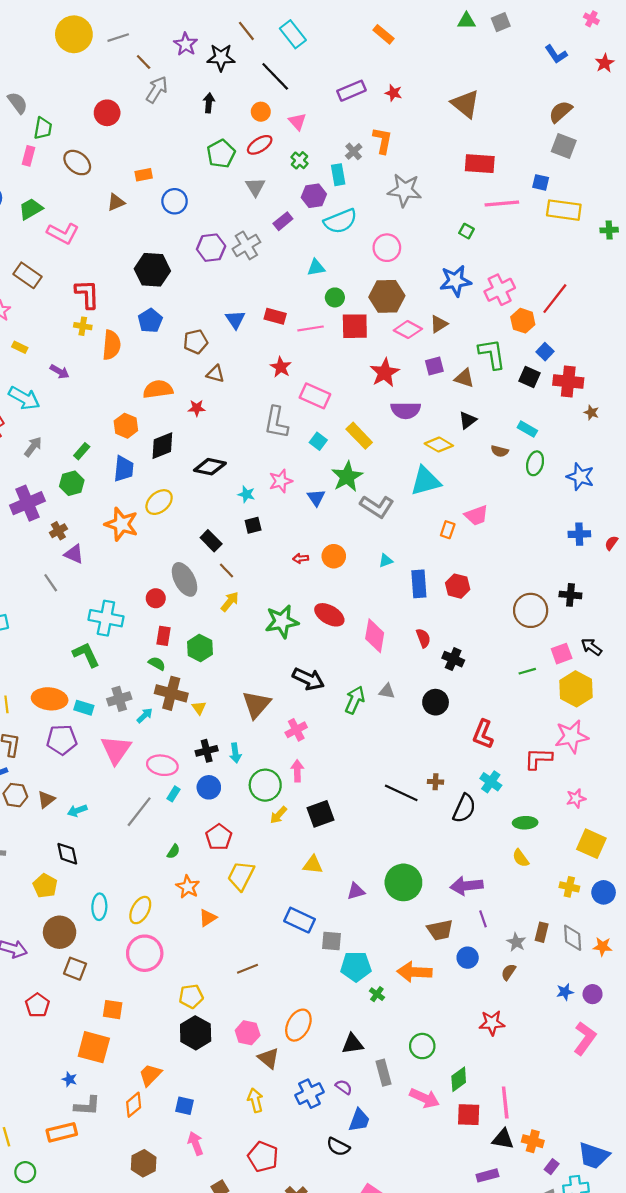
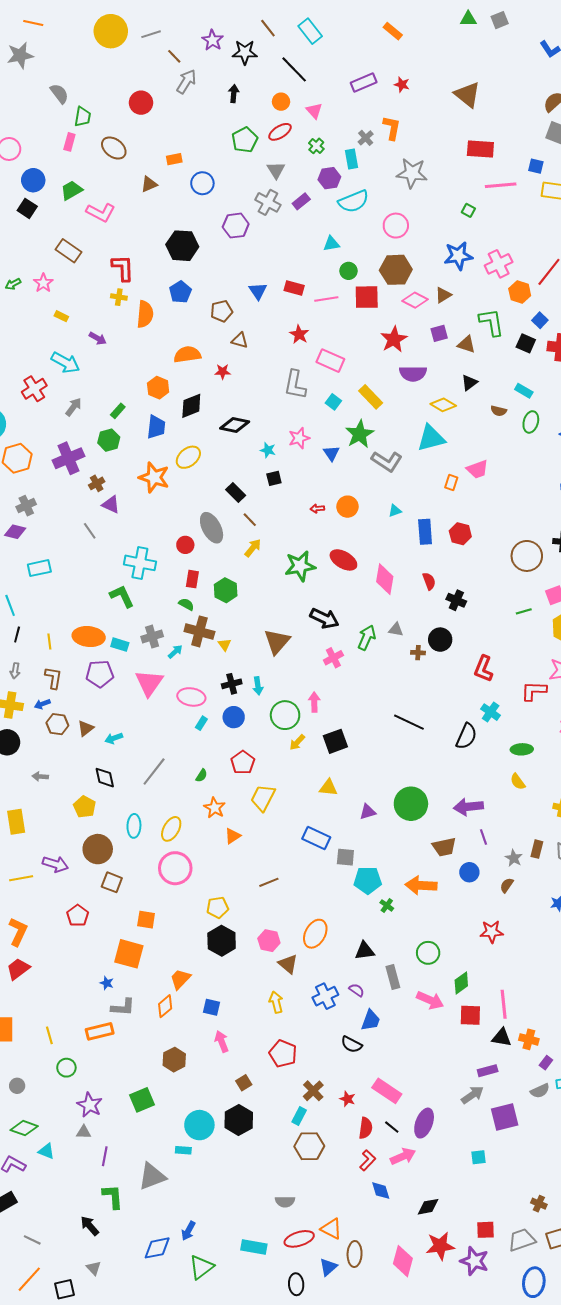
gray cross: (246, 245) -> (268, 202), moved, turned -30
pink cross: (296, 730) -> (333, 658), moved
brown cross: (436, 782) -> (418, 653), moved
gray line: (139, 812) -> (154, 772), moved

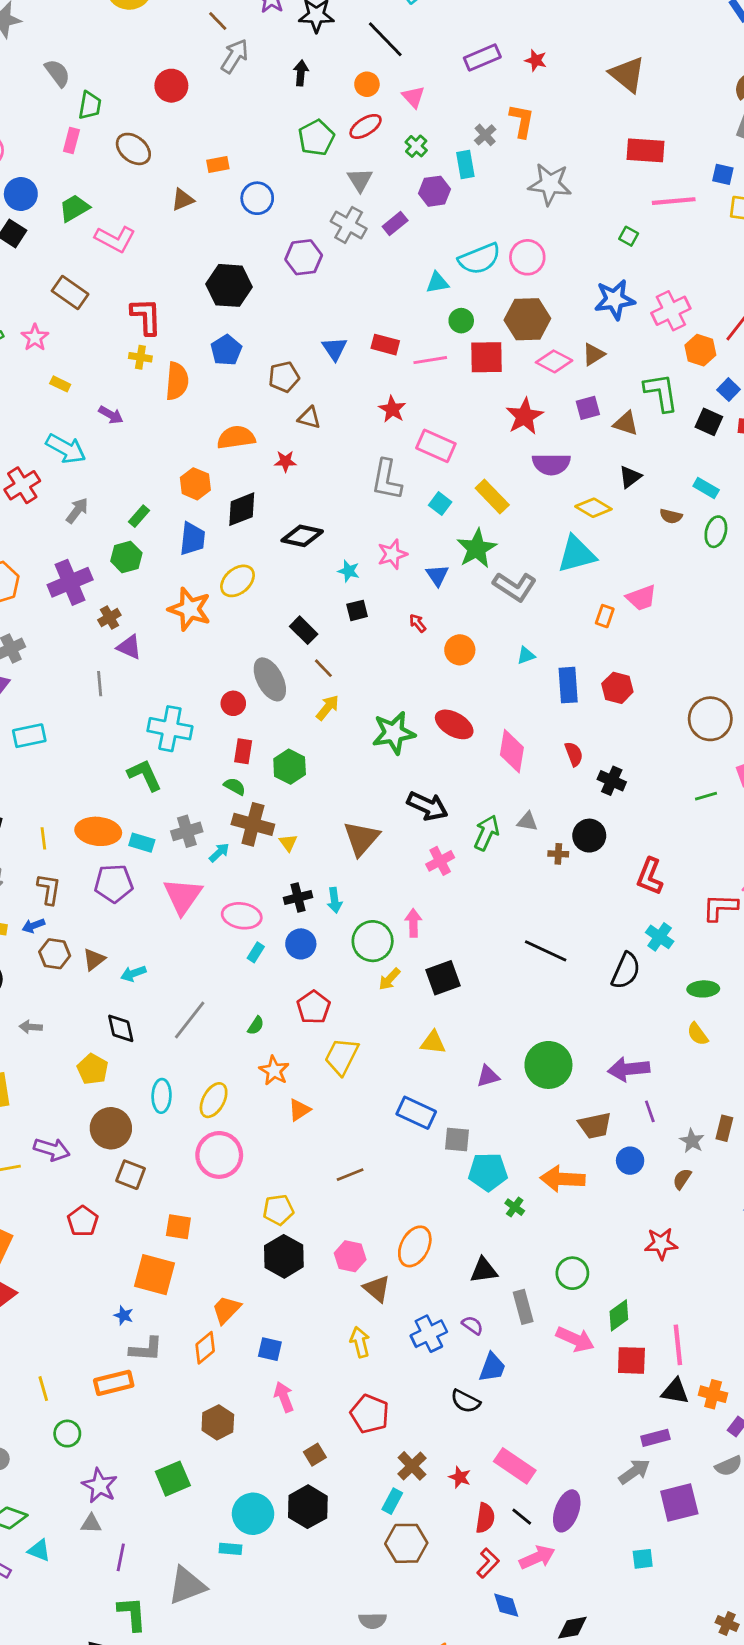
cyan semicircle: (354, 201) -> (480, 259), moved
red arrow: (317, 509) -> (418, 623), moved, turned 56
gray line: (90, 531) -> (100, 684), turned 30

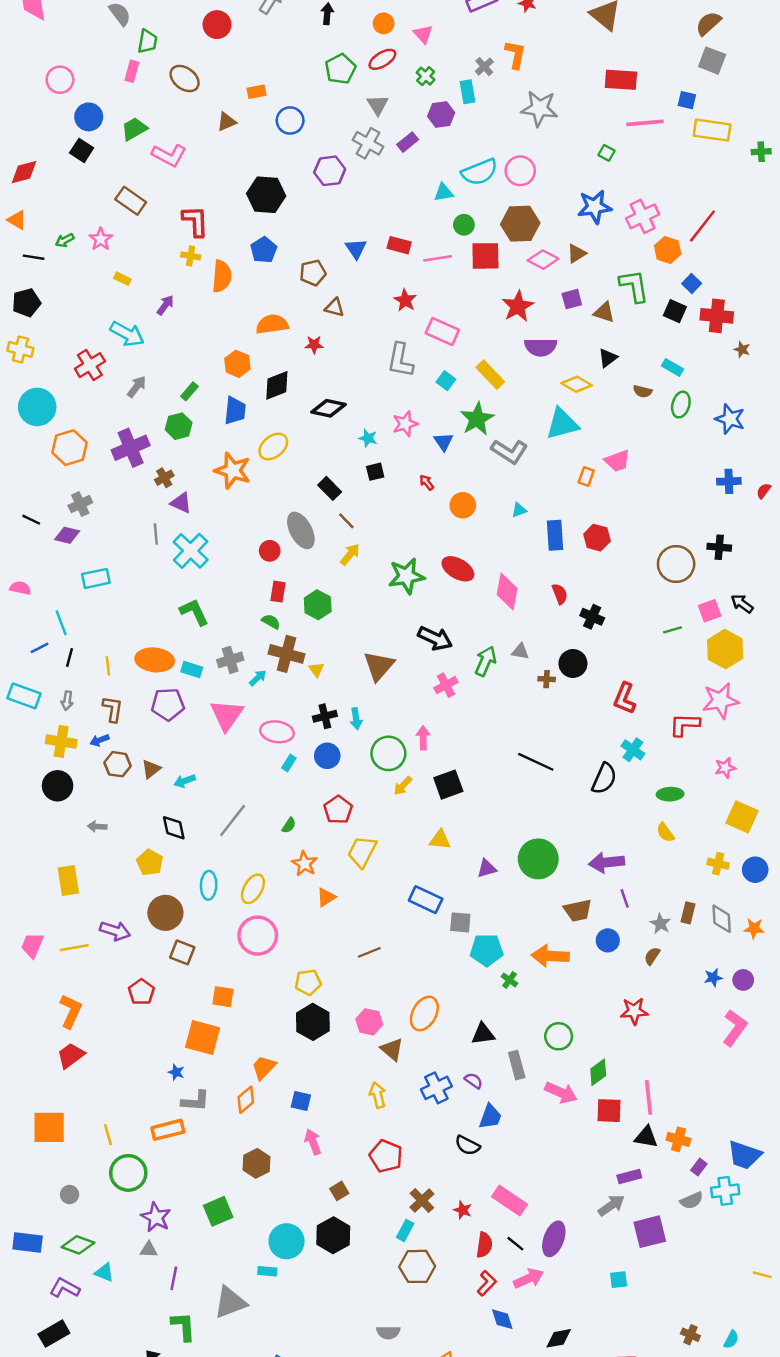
purple arrow: (111, 415) -> (165, 305), turned -84
cyan cross: (170, 729) -> (191, 551), moved, turned 33
green circle: (67, 1434) -> (128, 1173), size x1.6

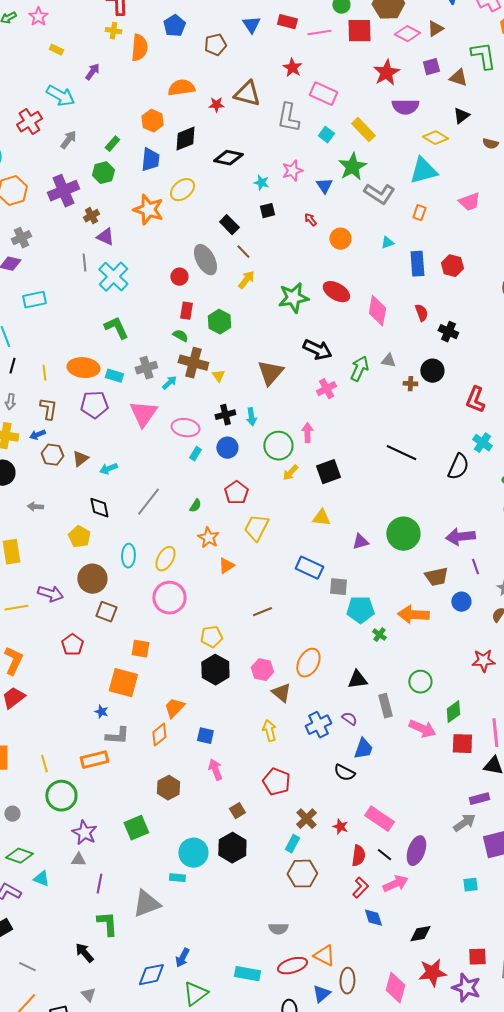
brown triangle: (334, 307) -> (247, 94), moved, size x1.6
orange rectangle: (586, 476) -> (419, 213), moved

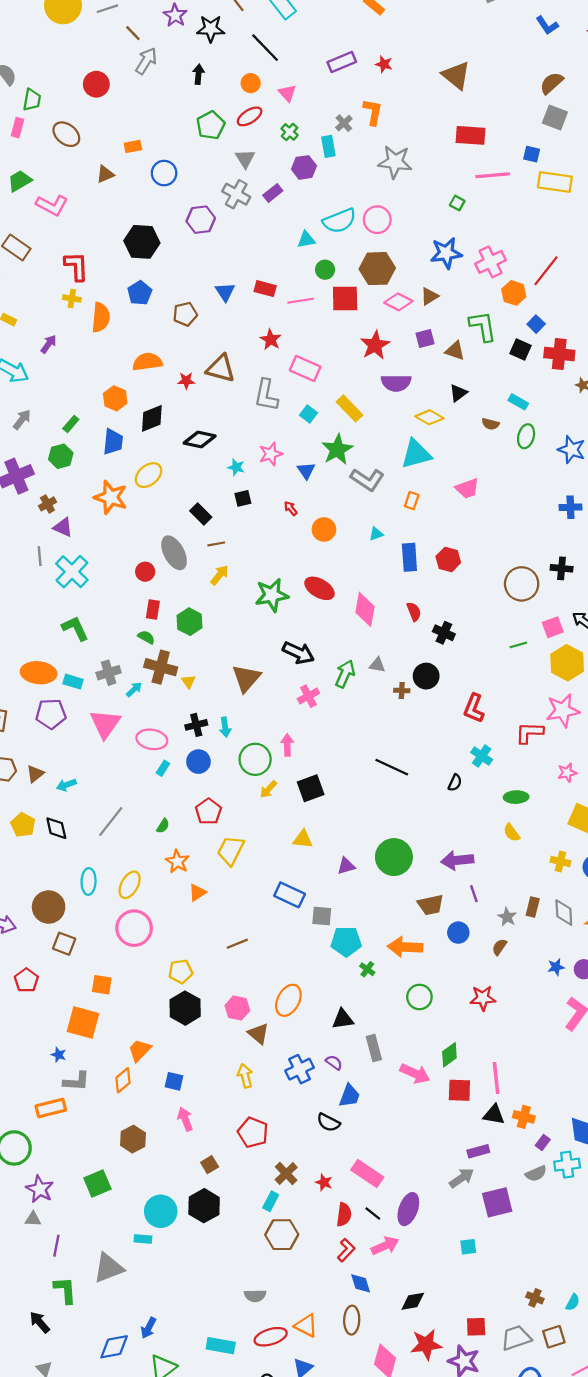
brown line: (243, 252) -> (216, 544), turned -56
black semicircle: (458, 467) -> (455, 783), size x0.6
yellow pentagon: (79, 537) -> (23, 825), moved
green circle: (420, 682) -> (419, 997), moved
brown ellipse: (347, 981) -> (352, 1320), moved

